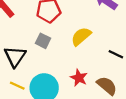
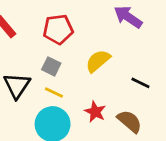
yellow line: (17, 86) -> (54, 92), moved

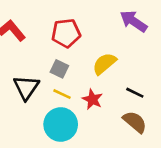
black line: (140, 83) -> (135, 93), moved
red star: (95, 112) -> (92, 99), moved

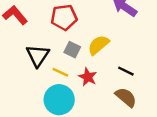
gray square: (59, 69) -> (72, 50), moved
black triangle: (26, 87) -> (38, 56), moved

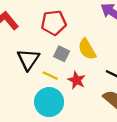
yellow semicircle: (98, 45) -> (87, 49), turned -80

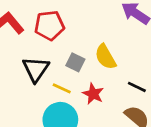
red pentagon: (54, 23) -> (49, 25), moved

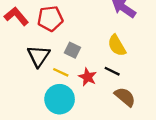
yellow semicircle: (105, 57) -> (117, 45), moved
black line: (137, 87) -> (112, 71), moved

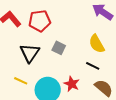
yellow line: (61, 72) -> (21, 81), moved
red star: (88, 77) -> (72, 84), moved

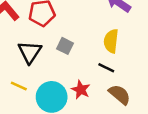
yellow semicircle: (97, 44) -> (111, 41), turned 36

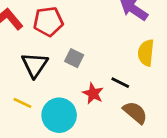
yellow semicircle: (111, 41) -> (146, 53), moved
red star: (81, 90) -> (93, 93), moved

